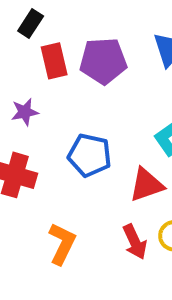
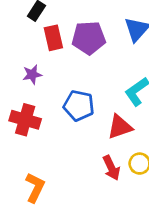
orange L-shape: (62, 244) -> (35, 188), moved

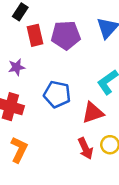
orange L-shape: (35, 188) -> (19, 150), moved

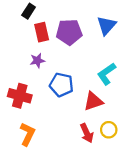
purple star: (17, 67) -> (37, 61), moved

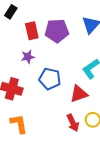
black rectangle: (29, 11) -> (11, 12), moved
orange L-shape: (27, 134) -> (19, 124), turned -35

